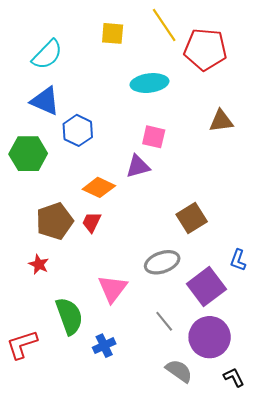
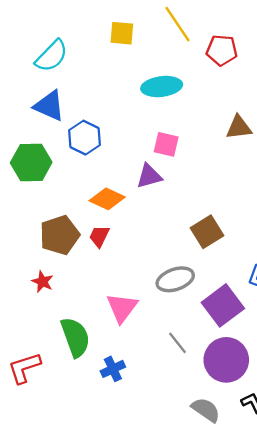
red pentagon: (205, 49) -> (222, 50), size x0.7
gray semicircle: (179, 371) -> (206, 410), moved

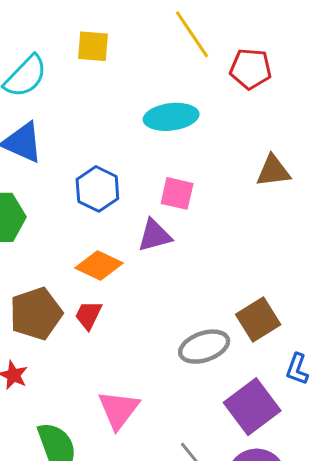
yellow square: (122, 33) -> (93, 46), moved
blue hexagon: (84, 138) -> (97, 189), moved
brown square: (207, 232) -> (258, 320), moved
gray ellipse: (175, 279) -> (204, 347), moved

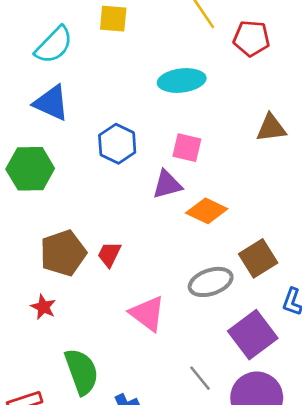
orange diamond: (99, 265) -> (207, 211), moved
pink triangle: (119, 410) -> (147, 314), moved, turned -30

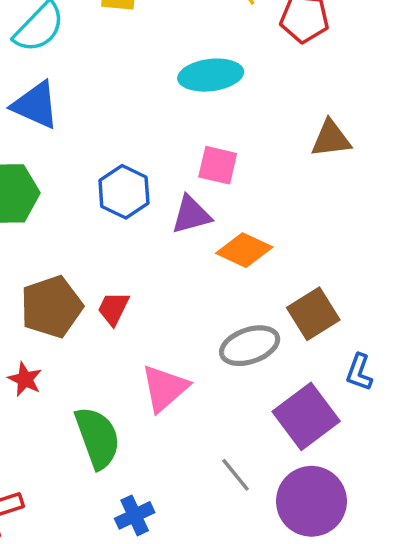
blue hexagon: (117, 144) -> (124, 192), moved
pink triangle: (147, 314) -> (165, 388), turned 42
green semicircle: (82, 372) -> (97, 438), moved

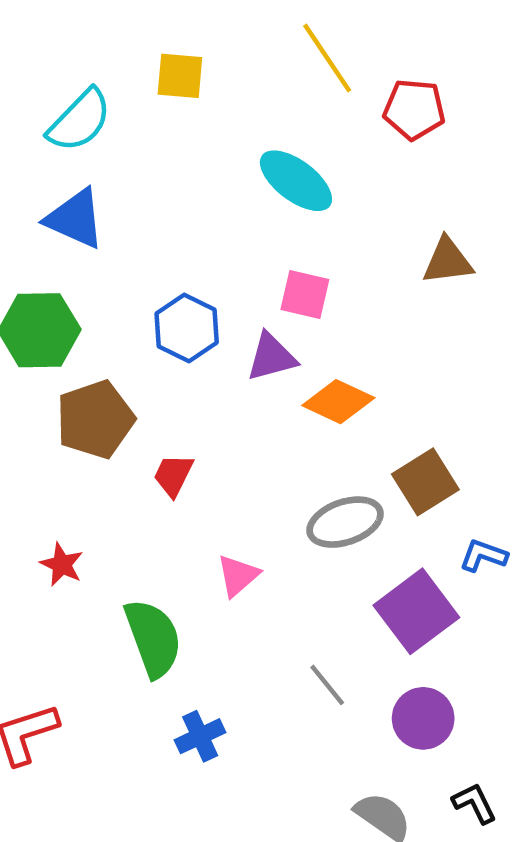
cyan ellipse: (211, 75) -> (296, 181), turned 44
brown pentagon: (51, 307) -> (95, 419), moved
blue L-shape: (359, 372) -> (483, 556), turned 90
pink triangle: (165, 388) -> (238, 576), size x0.7
purple circle: (311, 501) -> (423, 718), size x0.7

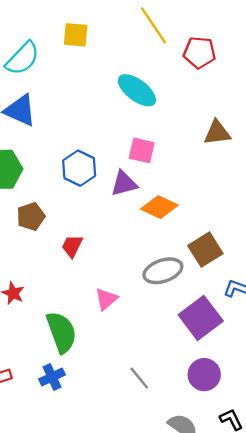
brown pentagon: (95, 419) -> (31, 217), size x0.7
gray line: (327, 685) -> (139, 378), moved
blue cross: (200, 736) -> (52, 377), moved

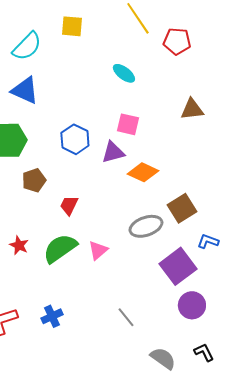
cyan ellipse: (137, 90) -> (124, 73), size x0.7
green semicircle: (61, 332) -> (60, 248), moved, turned -105
purple circle: (204, 375) -> (192, 305), moved

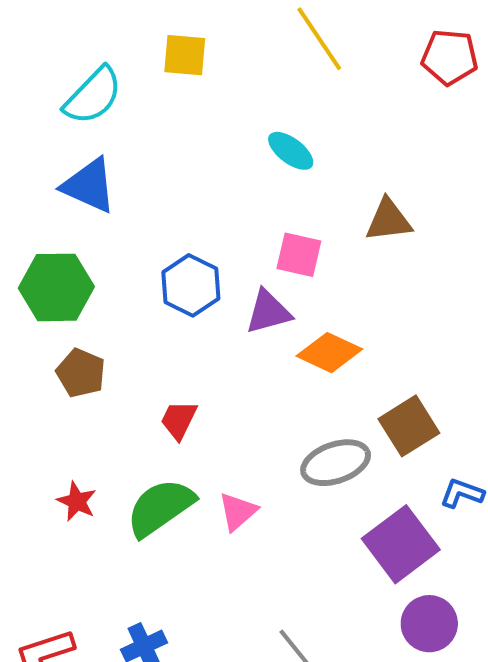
red pentagon: (177, 41) -> (450, 57), moved
brown triangle: (192, 109) -> (389, 220), moved
brown pentagon: (34, 180) -> (81, 373), moved, turned -30

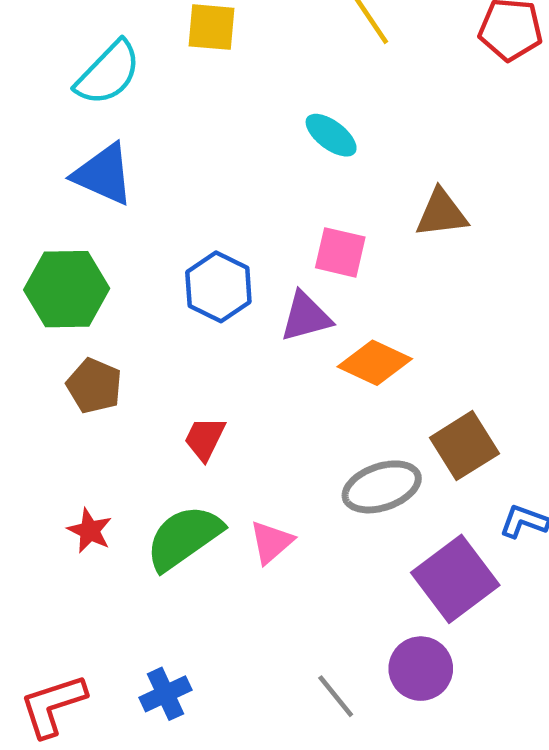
purple circle: (429, 624) -> (421, 669), moved

